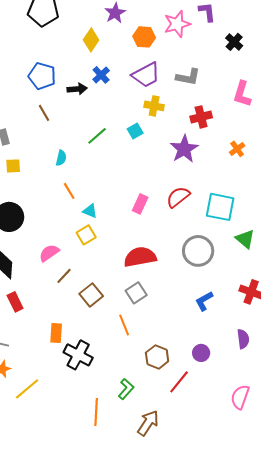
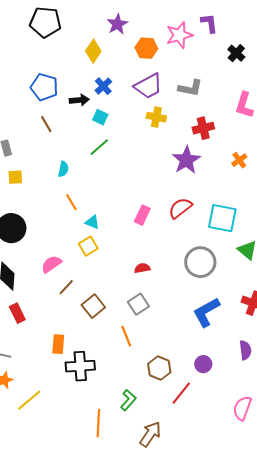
cyan square: (135, 131) -> (100, 117), moved, turned -35
red semicircle: (140, 257) -> (142, 268), size x0.5
blue L-shape: (204, 301) -> (206, 312), size x1.5
black cross: (78, 355) -> (80, 366), turned -32

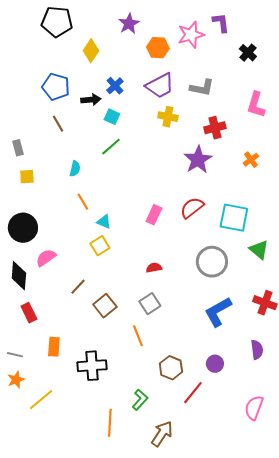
yellow diamond: (93, 51) -> (91, 51), moved
pink semicircle: (51, 264) -> (46, 258), moved
orange rectangle: (58, 344) -> (54, 347), moved

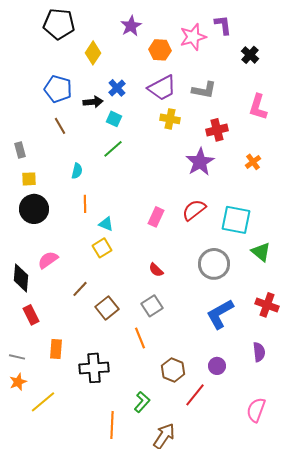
orange line: (83, 202) -> (85, 204), turned 30
black circle: (23, 228) -> (34, 209), moved
red semicircle: (154, 268) -> (156, 270), turned -126

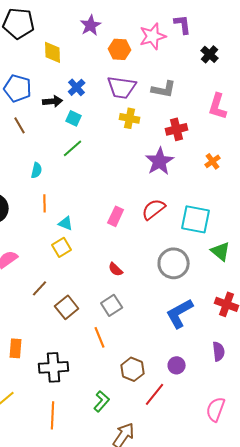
yellow diamond: (93, 53) -> (53, 52), turned -35
purple trapezoid: (162, 88) -> (122, 87), turned 36
orange line: (112, 425) -> (53, 415), moved

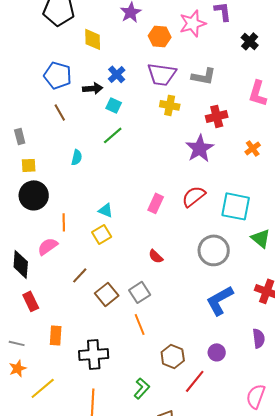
orange line: (45, 203) -> (64, 222), moved
gray square: (112, 305) -> (140, 292), moved

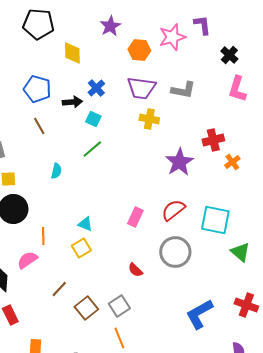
pink L-shape: (258, 93) -> (237, 89), moved
red cross: (217, 116) -> (213, 140), moved
gray circle: (214, 250) -> (175, 252), moved

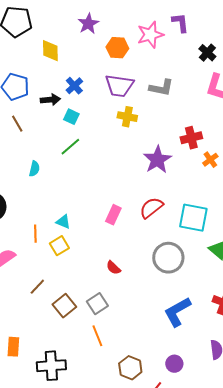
orange line: (43, 236) -> (35, 234), moved
gray circle: (175, 252) -> (168, 258), moved

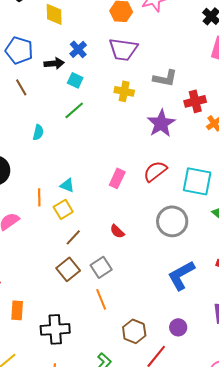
gray L-shape: (161, 88) -> (165, 78), moved
yellow cross: (127, 117) -> (124, 91), moved
brown line: (37, 287) -> (73, 237), moved

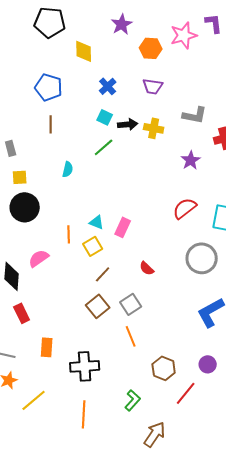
purple trapezoid: (123, 49) -> (153, 86), size x0.7
black arrow: (54, 63) -> (128, 124), moved
brown line: (21, 87) -> (51, 124), turned 30
purple star: (161, 123) -> (191, 160), size x0.7
pink rectangle: (117, 178) -> (123, 227), moved

